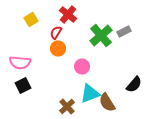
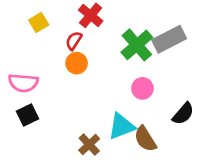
gray rectangle: (124, 32) -> (169, 39), size x1.6
pink circle: (82, 66) -> (142, 88), moved

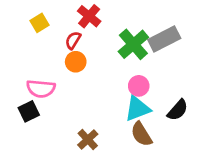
pink semicircle: (23, 83) -> (41, 89), moved
cyan triangle: (121, 126) -> (137, 109), moved

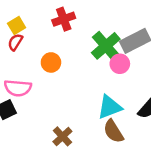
red cross: (89, 16) -> (64, 19), turned 30
red semicircle: (73, 40) -> (15, 42), moved
pink circle: (139, 86) -> (120, 64), moved

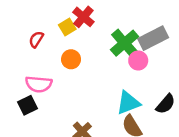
red cross: (64, 19) -> (83, 17), turned -30
yellow square: (17, 26) -> (67, 27), moved

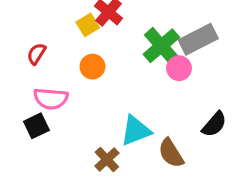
red semicircle: (36, 39) -> (36, 54), moved
cyan triangle: (128, 103) -> (136, 131), moved

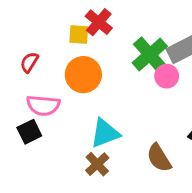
yellow square: (88, 25) -> (79, 34), turned 35
orange circle: (92, 67) -> (83, 75), size x1.5
cyan triangle: (136, 131) -> (105, 133), moved

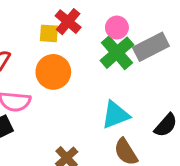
pink circle: (167, 76) -> (117, 28), moved
cyan triangle: (105, 133) -> (115, 115), moved

